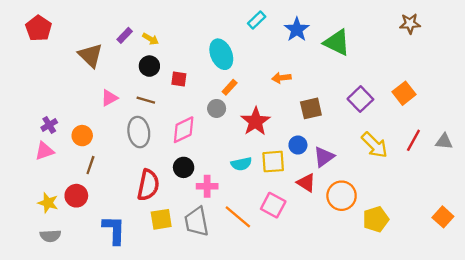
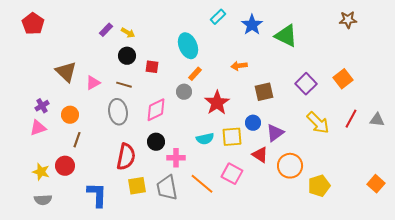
brown triangle: (90, 55) -> (66, 72), moved

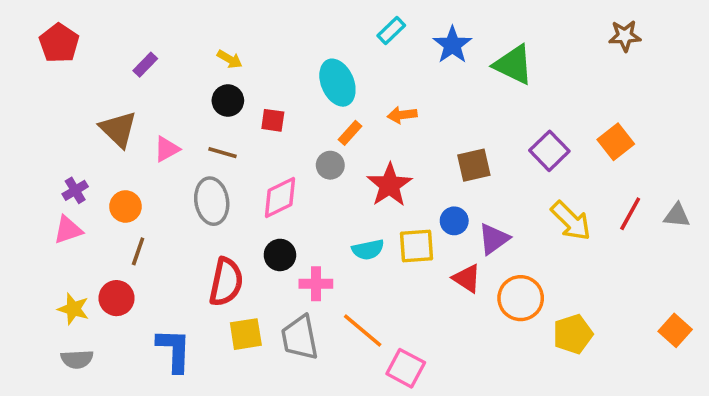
purple rectangle: (106, 30) -> (145, 65), moved
orange arrow: (239, 66) -> (402, 115), moved
pink square: (232, 174) -> (406, 368), moved

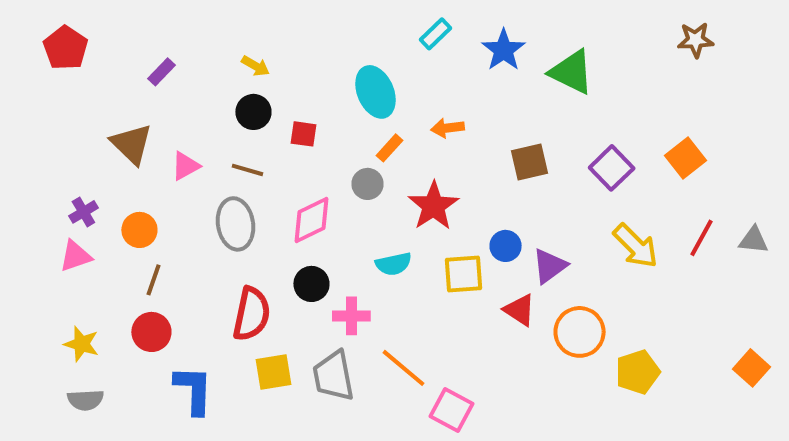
brown square: (474, 165) -> (530, 162), moved
cyan semicircle: (368, 250) -> (393, 264), moved
red circle: (117, 298) -> (151, 332), moved

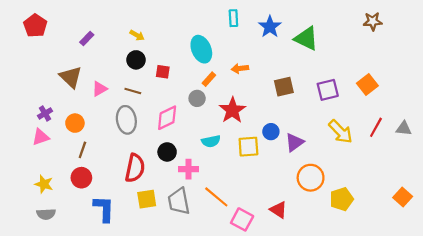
cyan rectangle: (436, 34) -> (233, 18), turned -49
purple square: (612, 168) -> (328, 90), turned 30
red triangle: (520, 310) -> (278, 210), moved

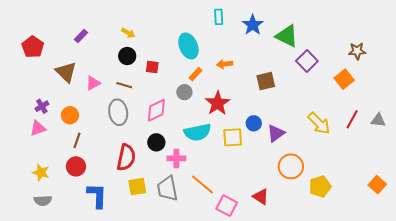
brown star: (373, 21) -> (357, 51), moved
red pentagon: (35, 26) -> (33, 47), moved
purple square: (328, 90) -> (307, 61), moved, turned -30
cyan semicircle: (211, 141) -> (197, 132), size x1.5

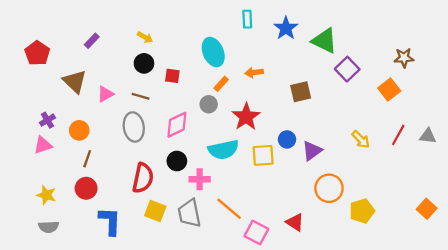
yellow arrow: (319, 123) -> (361, 139), size x0.7
yellow square: (137, 187) -> (155, 211), turned 30

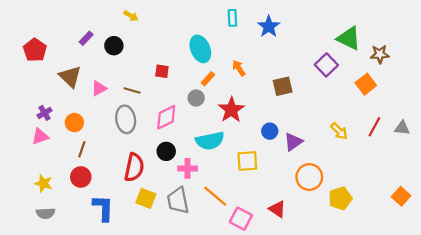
yellow arrow: (145, 37) -> (131, 16), moved
green triangle: (324, 41) -> (349, 38), moved
black circle: (144, 63) -> (114, 46), moved
orange arrow: (254, 72) -> (239, 68), turned 63
yellow square: (263, 155) -> (247, 161), moved

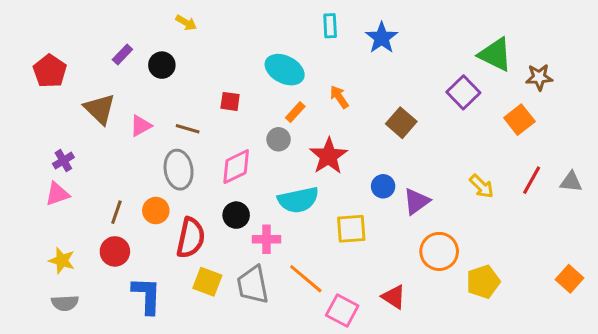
cyan ellipse: (200, 49) -> (285, 70), turned -40
brown square: (283, 86) -> (401, 123), turned -36
orange circle: (74, 123) -> (156, 211), moved

